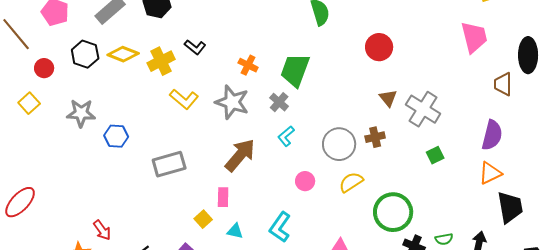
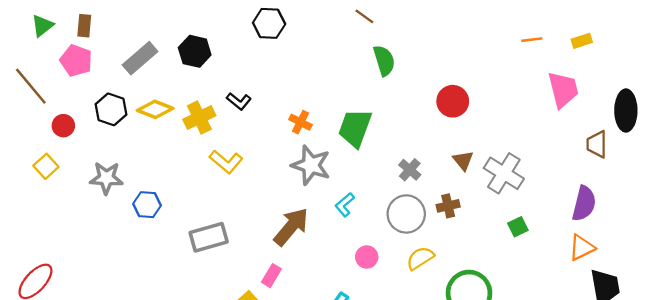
gray star: (232, 102) -> (311, 165), moved
gray cross: (279, 102) -> (410, 170), moved
pink rectangle: (223, 197) -> (271, 276), turned 30

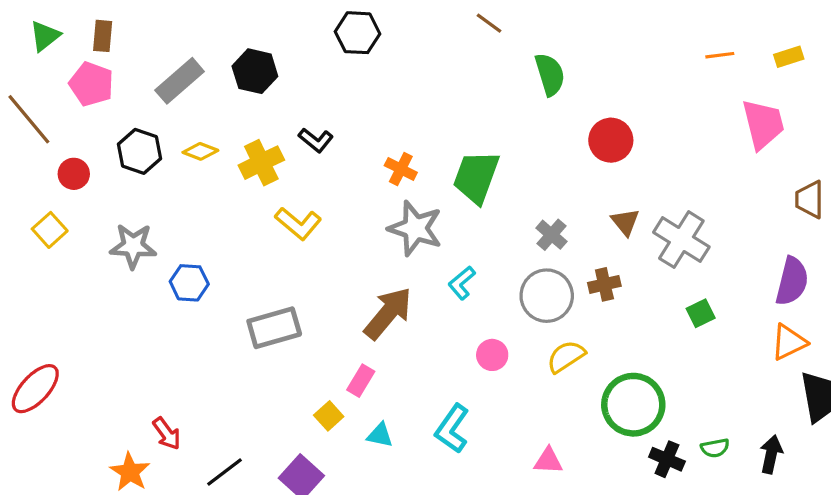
green semicircle: (384, 61) -> (550, 74), moved
yellow diamond: (155, 109) -> (200, 151), size x0.7

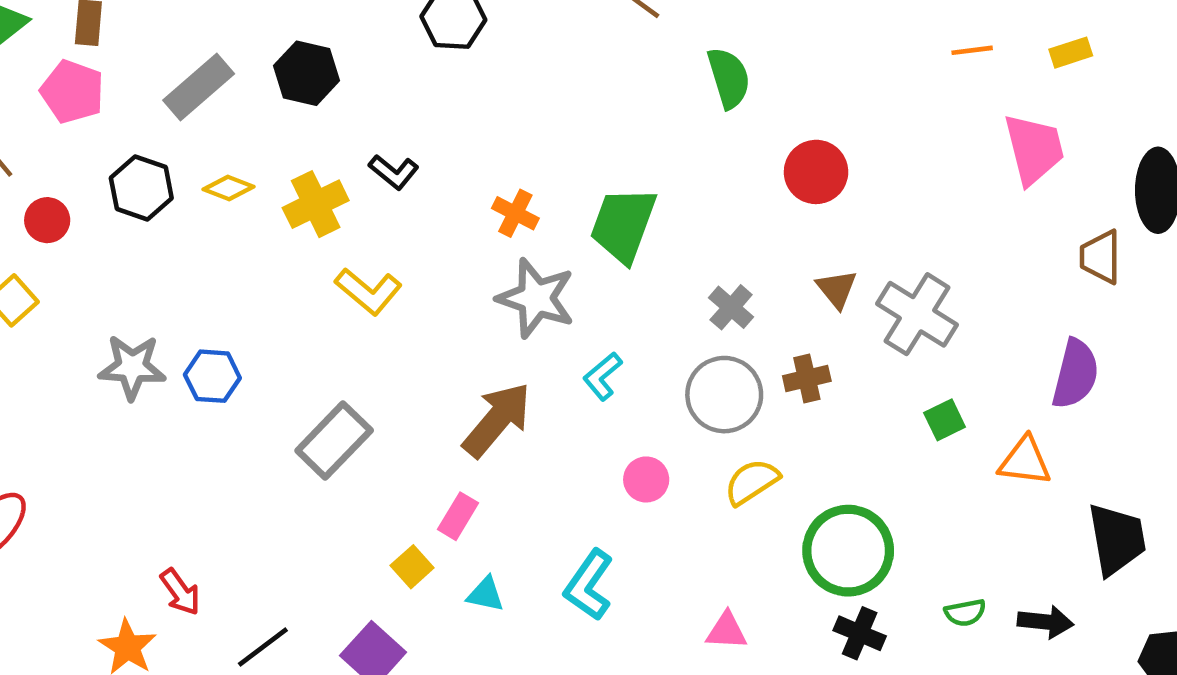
gray star: (133, 246) -> (132, 367), moved
gray rectangle: (274, 328) -> (334, 440), turned -30
orange triangle: (789, 342) -> (1025, 461), moved, turned 33
black arrow: (771, 454) -> (1046, 622), turned 84
black cross: (667, 459) -> (860, 633), moved

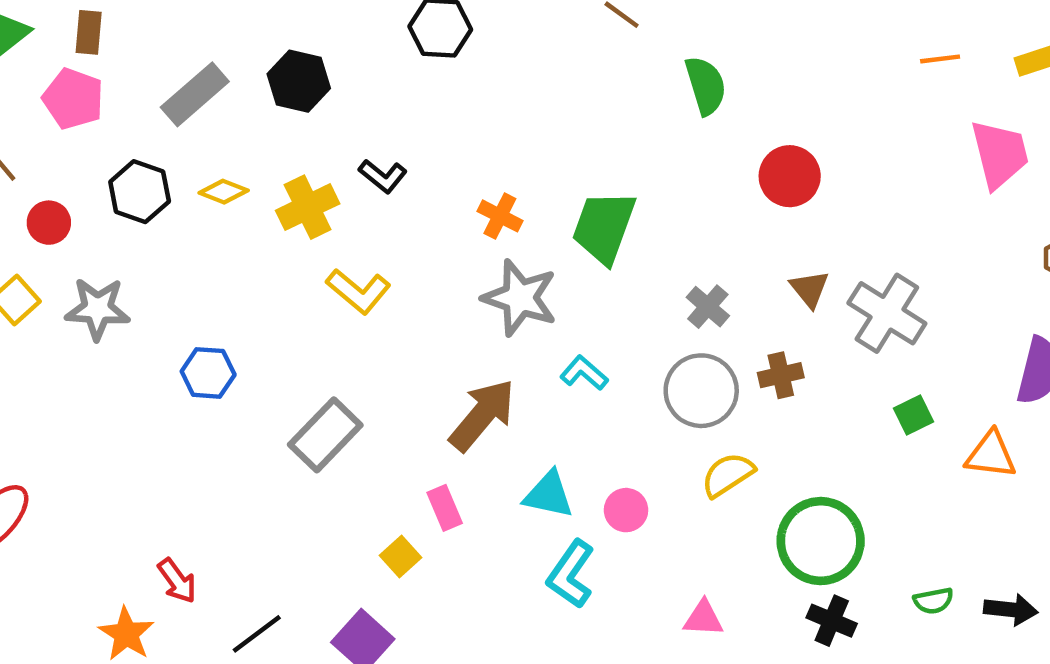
gray star: (132, 367) -> (98, 309), moved
cyan L-shape: (603, 376) -> (584, 373), turned 81
pink circle: (646, 479) -> (626, 510), moved
pink rectangle: (458, 516) -> (445, 508), turned -54
cyan triangle: (486, 594) -> (549, 495), moved, size x1.4

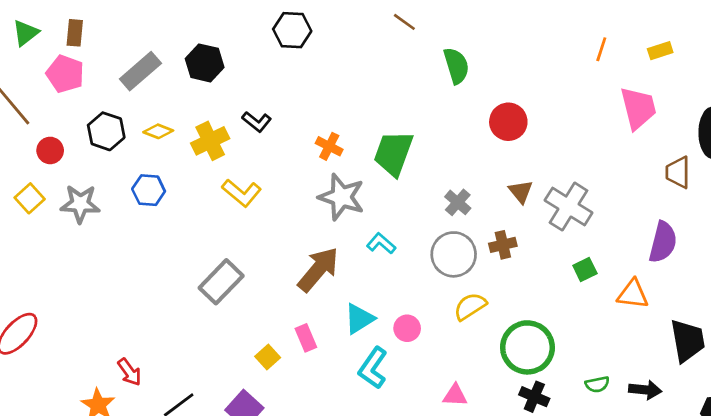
orange line: (940, 59) -> (601, 49), turned -65
blue hexagon: (208, 373) -> (149, 190), moved
cyan triangle: (549, 495) -> (359, 319), turned -44
pink rectangle: (445, 508) -> (306, 338), moved

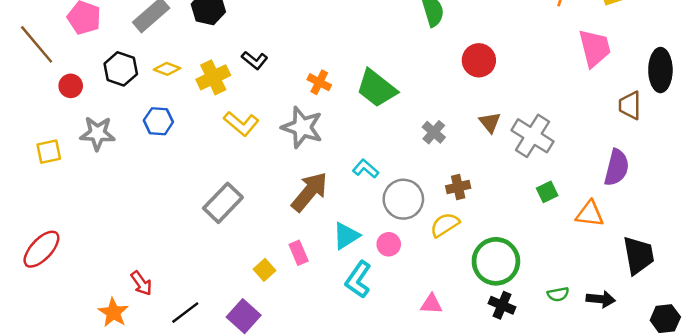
green trapezoid: (393, 153) -> (377, 88), turned -72
gray star: (341, 197) -> (302, 127), moved
yellow square: (30, 198) -> (49, 152), moved, turned 30
brown cross: (503, 245) -> (458, 187), moved
gray circle: (454, 254) -> (403, 199), moved

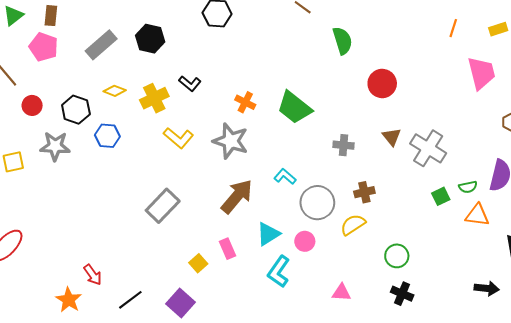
black hexagon: (121, 69) -> (76, 110), moved
gray cross: (434, 132) -> (343, 145), turned -36
green circle: (496, 261) -> (397, 256), size x0.6
green semicircle: (558, 294) -> (468, 187), moved

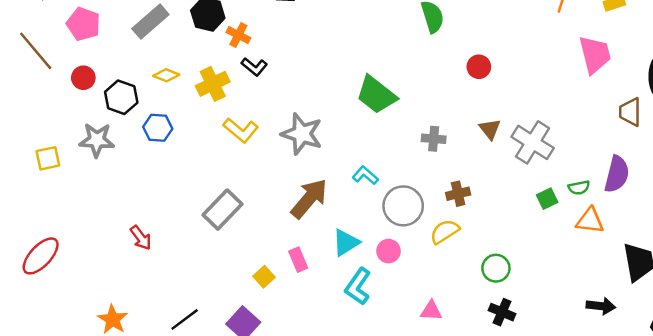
red circle: (382, 83) -> (479, 67), size x0.7
orange cross: (245, 102) -> (238, 35), moved
red circle: (32, 105) -> (83, 78), moved
red arrow: (93, 275) -> (141, 238), moved

